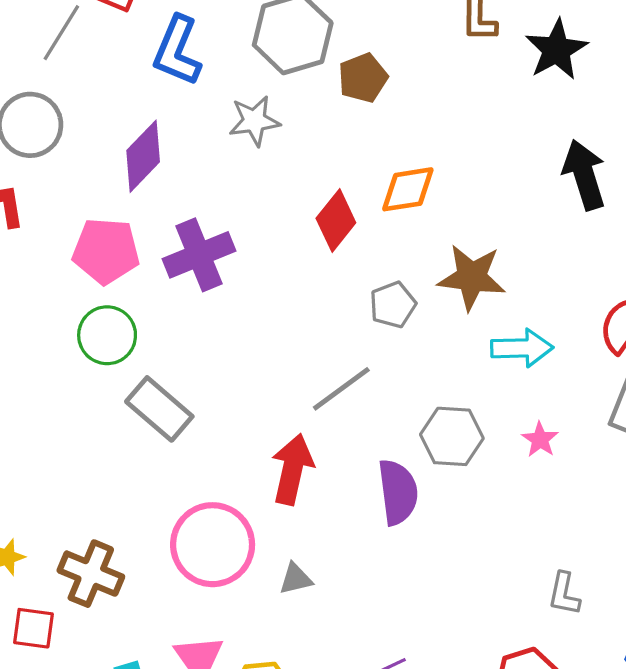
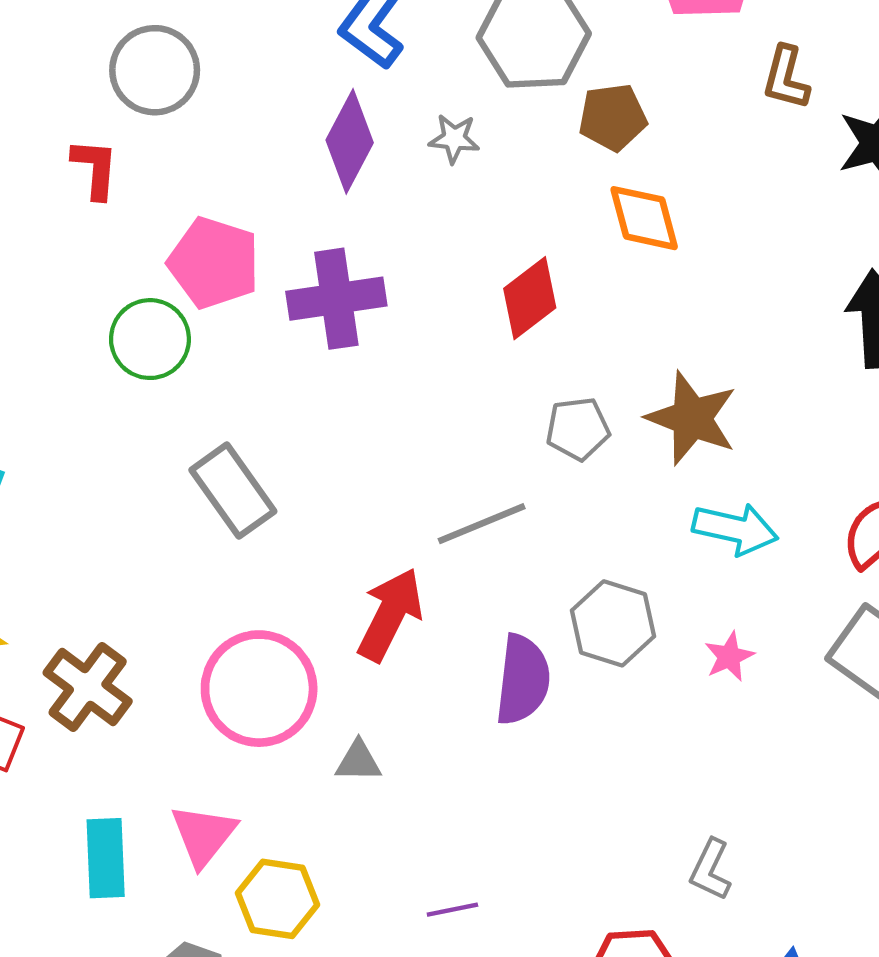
gray star: (254, 121) -> (454, 139), size x0.7
purple diamond: (143, 156) -> (350, 141), moved, turned -30
orange diamond: (408, 189) -> (644, 218), moved, turned 70
green circle: (107, 335) -> (150, 339), moved

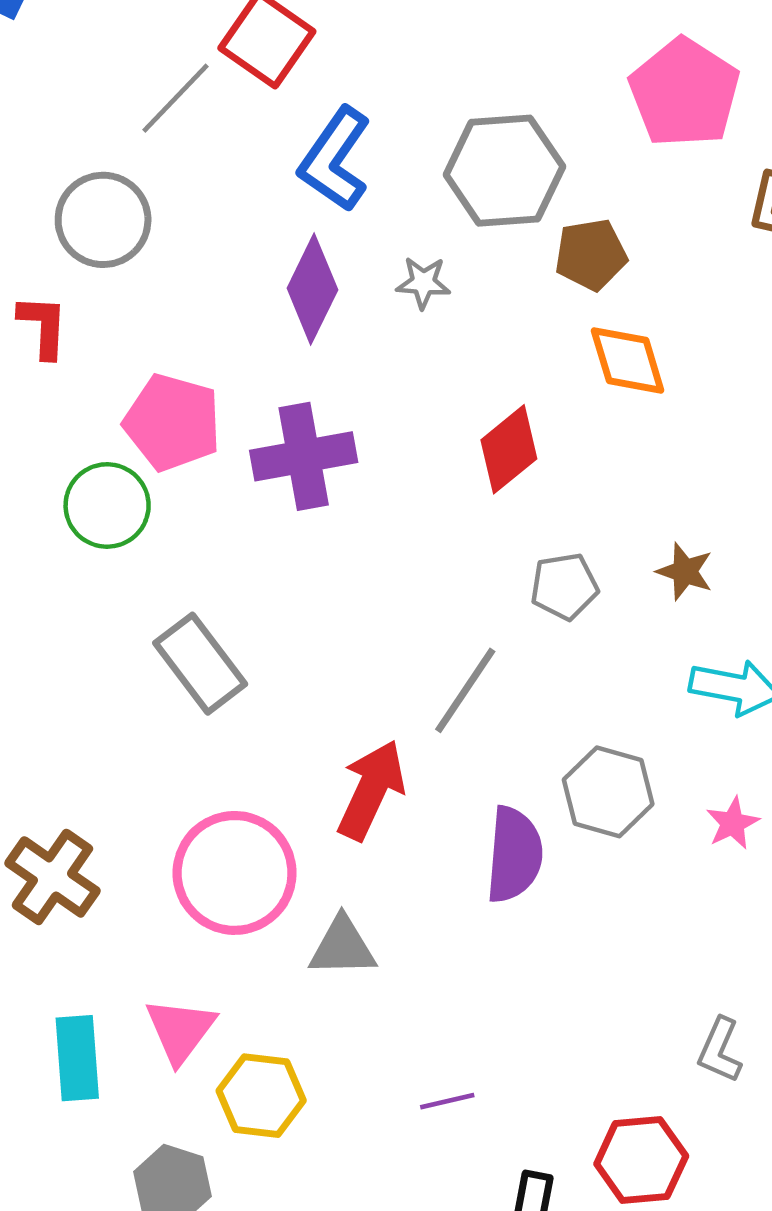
brown star: (692, 418) -> (685, 571), size x0.6
gray line: (482, 524) -> (465, 690), turned -32
gray triangle: (358, 761) -> (342, 947), size x1.4

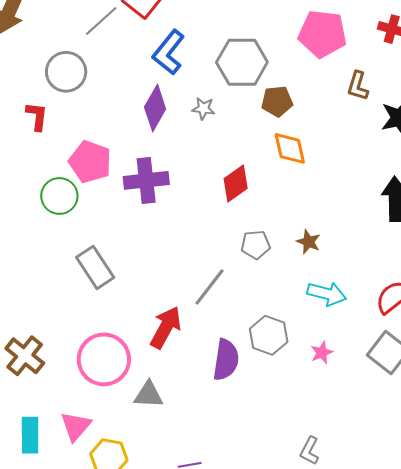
pink pentagon: (684, 93) -> (322, 34), turned -30

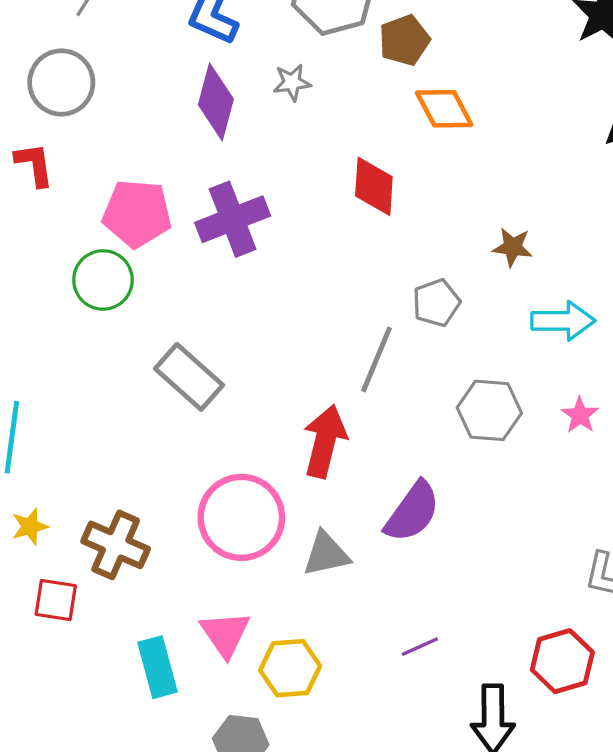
red diamond: (236, 183) -> (374, 186), turned -36
gray pentagon: (256, 245) -> (436, 303), moved
purple semicircle: (226, 360) -> (412, 512), moved, turned 42

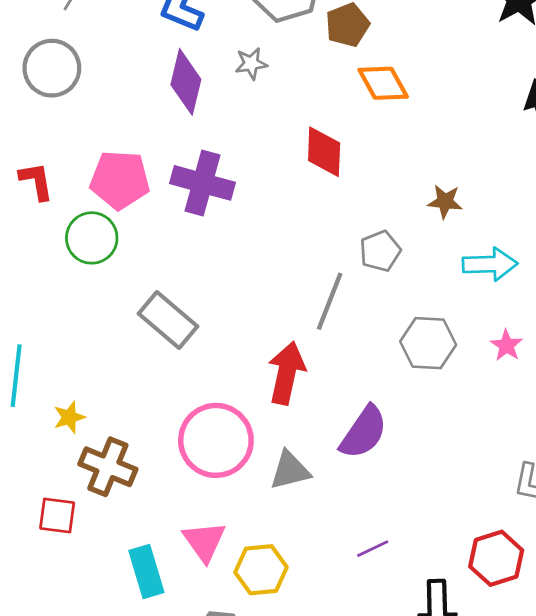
red L-shape: (34, 164) -> (36, 181), moved
purple cross: (233, 219) -> (203, 183), turned 38
yellow star: (30, 527) -> (69, 417), moved

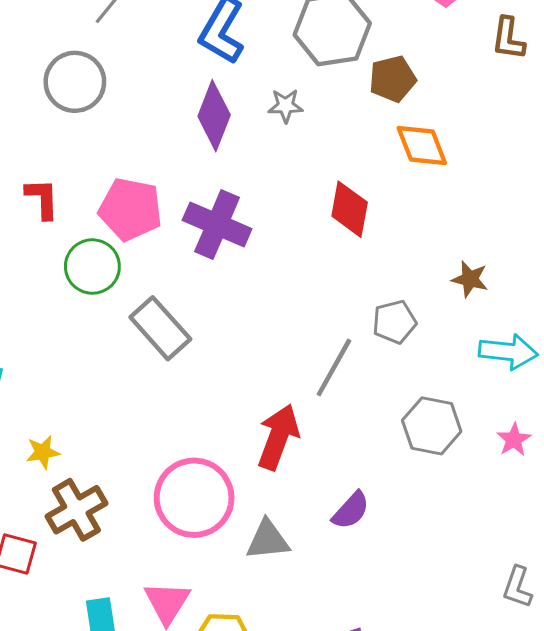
gray rectangle: (168, 320) -> (160, 328), moved
purple semicircle: (364, 432) -> (351, 510), size x0.7
brown cross: (108, 467) -> (76, 510), turned 30

